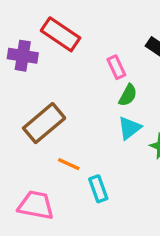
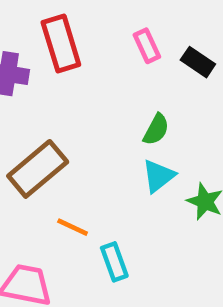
red rectangle: (61, 34) -> (61, 43), turned 39
pink rectangle: (116, 67) -> (147, 46), moved

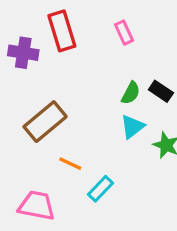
black rectangle: (198, 62) -> (161, 91), moved
cyan rectangle: (114, 262) -> (100, 189), turned 64

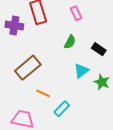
green semicircle: (131, 93) -> (70, 42), moved

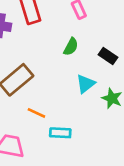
cyan rectangle: (62, 109) -> (60, 133), turned 49

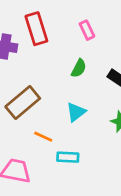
cyan triangle: (85, 84) -> (76, 112), moved

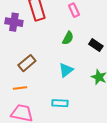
brown rectangle: (23, 103) -> (27, 63), size x0.7
orange line: (43, 137) -> (20, 88), moved, turned -32

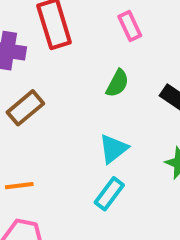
brown rectangle: (27, 63) -> (25, 108), moved
cyan rectangle: (60, 103) -> (109, 194), moved, turned -56

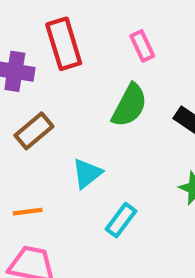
green semicircle: (117, 83) -> (130, 105), size x1.5
cyan triangle: (113, 149) -> (87, 173), moved

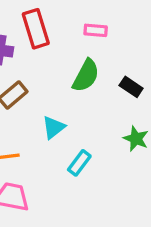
pink rectangle: (142, 46) -> (96, 30), turned -60

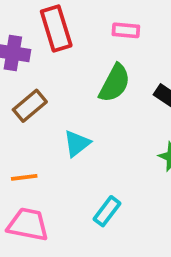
cyan rectangle: (79, 163) -> (107, 211), moved

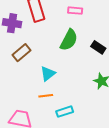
orange line: (24, 177) -> (46, 96), moved
cyan rectangle: (107, 211) -> (65, 112), turned 35

